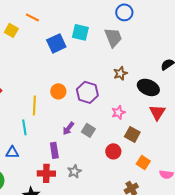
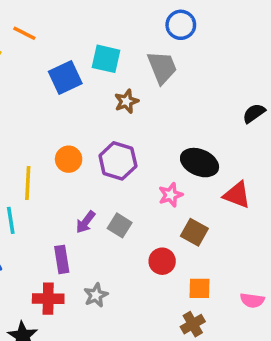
brown star: (120, 73) -> (126, 101), moved
black ellipse: (148, 87) -> (200, 163), moved
red triangle: (157, 112) -> (237, 195), turned -42
orange square: (143, 162) -> (200, 288), moved, turned -32

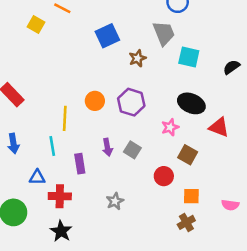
cyan square: (106, 59) -> (189, 57), moved
blue square: (65, 78) -> (107, 36), moved
purple arrow: (86, 222) -> (107, 147), turned -48
purple rectangle: (62, 259) -> (80, 164), moved
red cross: (48, 299) -> (60, 196), moved

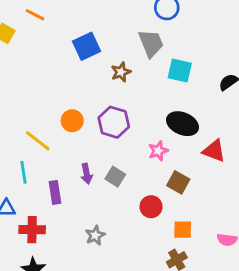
yellow line: (65, 118) -> (38, 141), turned -55

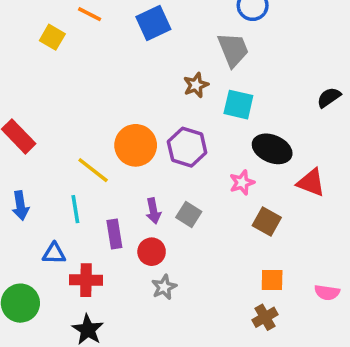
blue square: (87, 46) -> (153, 23), moved
cyan square: (180, 71) -> (238, 105), moved
orange circle: (72, 121) -> (136, 145), size x1.5
red circle: (151, 207) -> (152, 252), moved

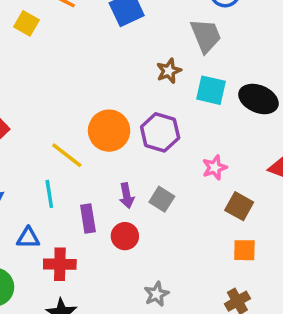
black ellipse: (272, 149) -> (258, 99), moved
orange square: (272, 280) -> (244, 250), moved
gray star: (164, 287) -> (157, 294), moved

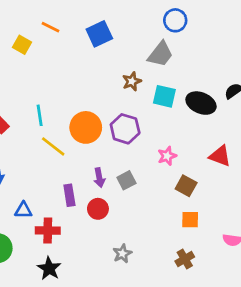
gray trapezoid: (206, 36) -> (160, 54), turned 60
cyan line: (49, 194) -> (40, 115), moved
gray square: (162, 199) -> (126, 180), turned 30

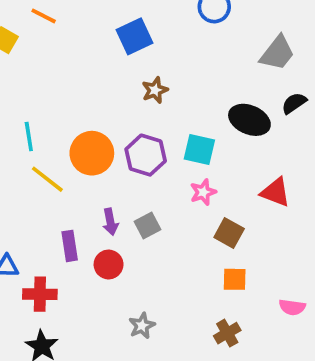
blue square: (99, 34) -> (135, 36), moved
gray trapezoid: (160, 54) -> (277, 53), moved
cyan square: (164, 96) -> (199, 150), moved

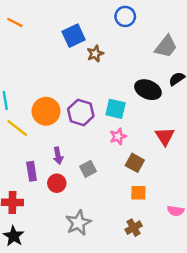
brown star: (155, 90) -> (95, 54), moved
red triangle: (275, 192) -> (165, 136), turned 36
gray square: (147, 226) -> (88, 169), moved
gray star: (142, 326) -> (78, 223), size x1.5

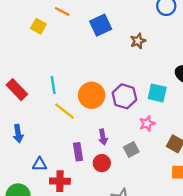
blue square: (74, 36) -> (101, 25), moved
pink star: (118, 136) -> (147, 124), moved

